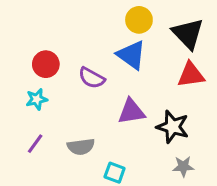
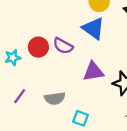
red circle: (46, 64) -> (38, 47), moved
cyan star: (37, 99) -> (13, 58), moved

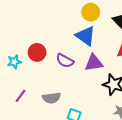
purple semicircle: (63, 46) -> (65, 61), moved
purple triangle: (93, 72) -> (94, 63), moved

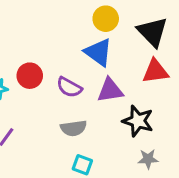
gray semicircle: (51, 98) -> (74, 128), moved

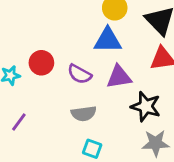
blue triangle: (98, 52) -> (108, 40), turned -36
gray star: (148, 159) -> (156, 143), size x1.4

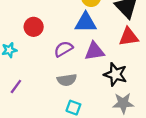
red circle: (41, 63) -> (34, 27), moved
purple semicircle: (79, 74) -> (63, 49), turned 120

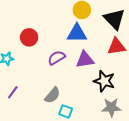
gray semicircle: (67, 80) -> (52, 95), moved, turned -42

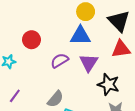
purple triangle: (85, 60) -> (89, 63), turned -48

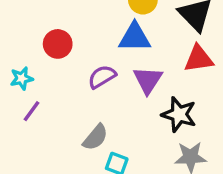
purple line: (15, 96) -> (31, 111), moved

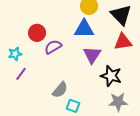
purple semicircle: (102, 77) -> (53, 47), moved

